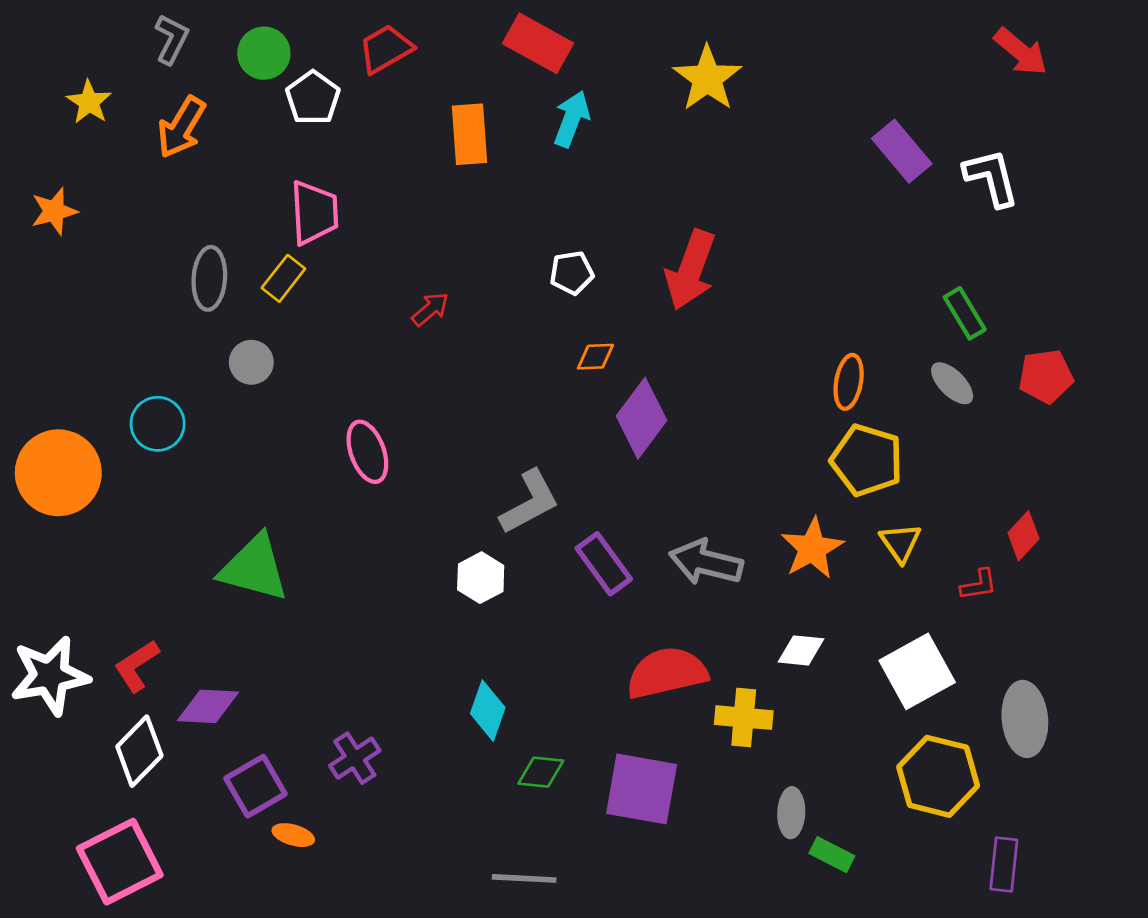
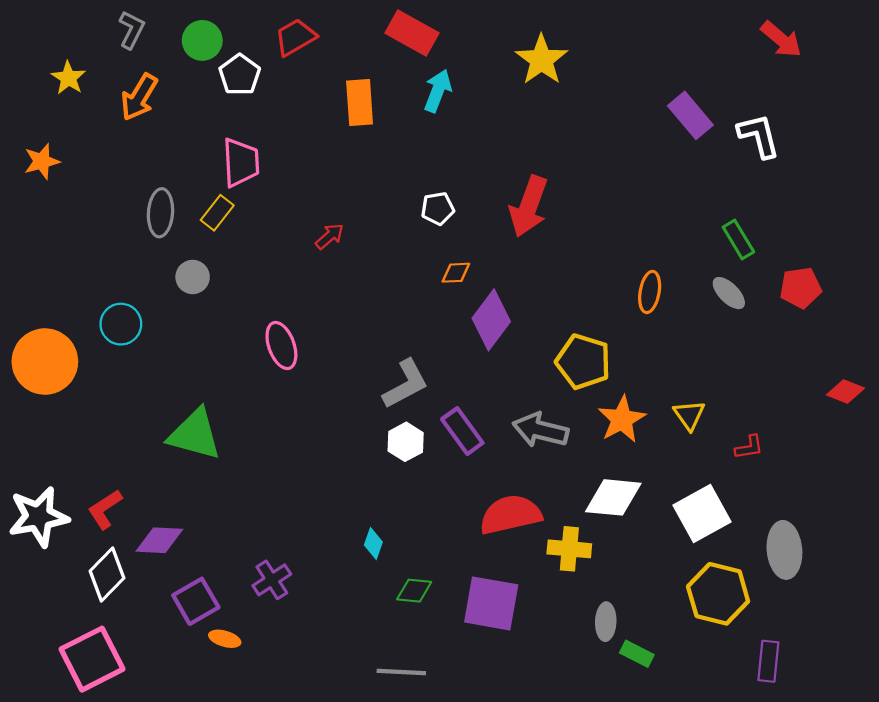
yellow pentagon: (867, 460) -> (583, 362), moved
red diamond: (1023, 536) -> (845, 392), moved, turned 69
white hexagon: (481, 578) -> (406, 442), moved
white diamond: (801, 650) -> (613, 497), size x1.6
cyan diamond: (488, 711) -> (373, 543), size x0.7

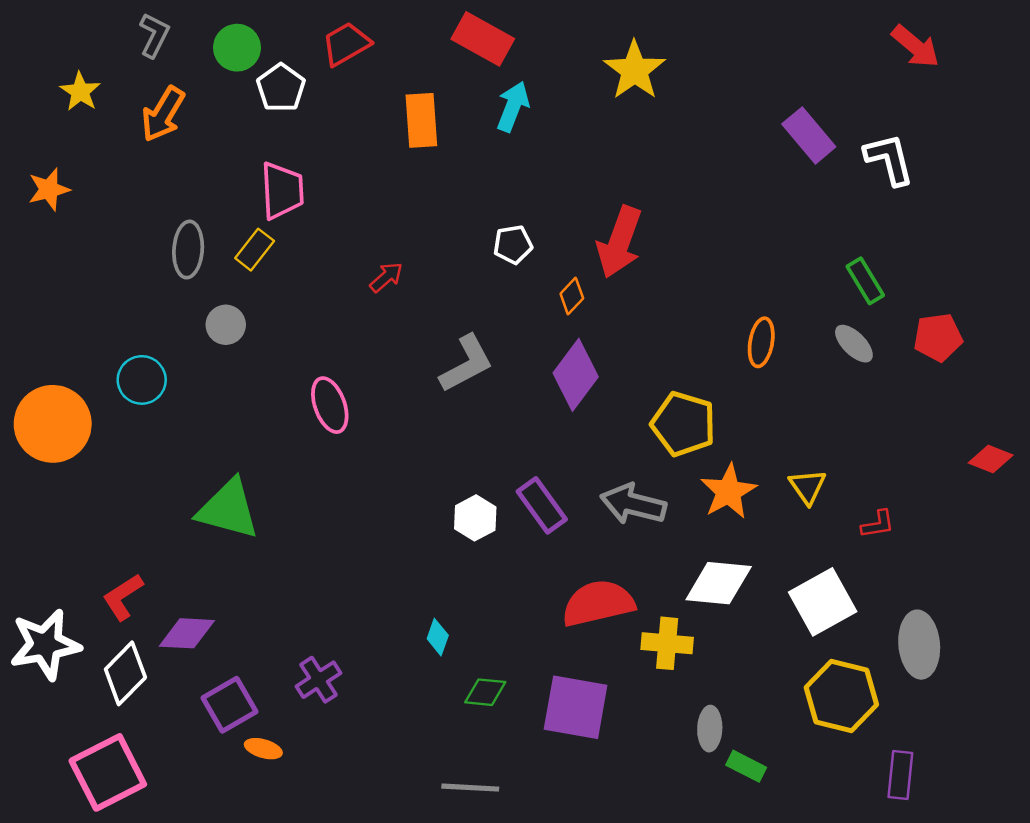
orange diamond: (456, 273) -> (572, 296), moved, turned -44
gray L-shape: (406, 384) -> (466, 364), moved
white star: (38, 517) -> (45, 645), moved

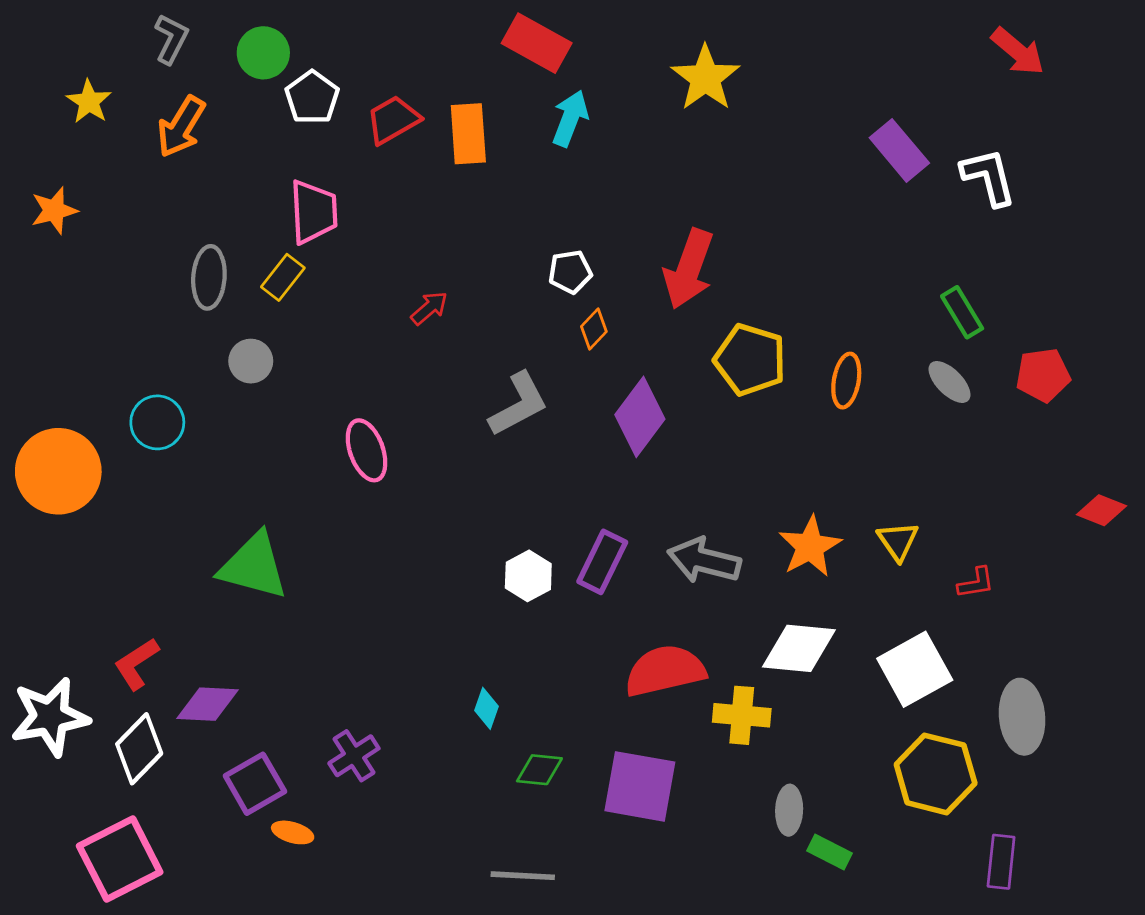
red trapezoid: (346, 44) -> (393, 120), moved
orange diamond: (572, 296) -> (594, 329), moved
yellow pentagon: (683, 424) -> (750, 360), moved
purple rectangle: (542, 505) -> (602, 562), turned 62

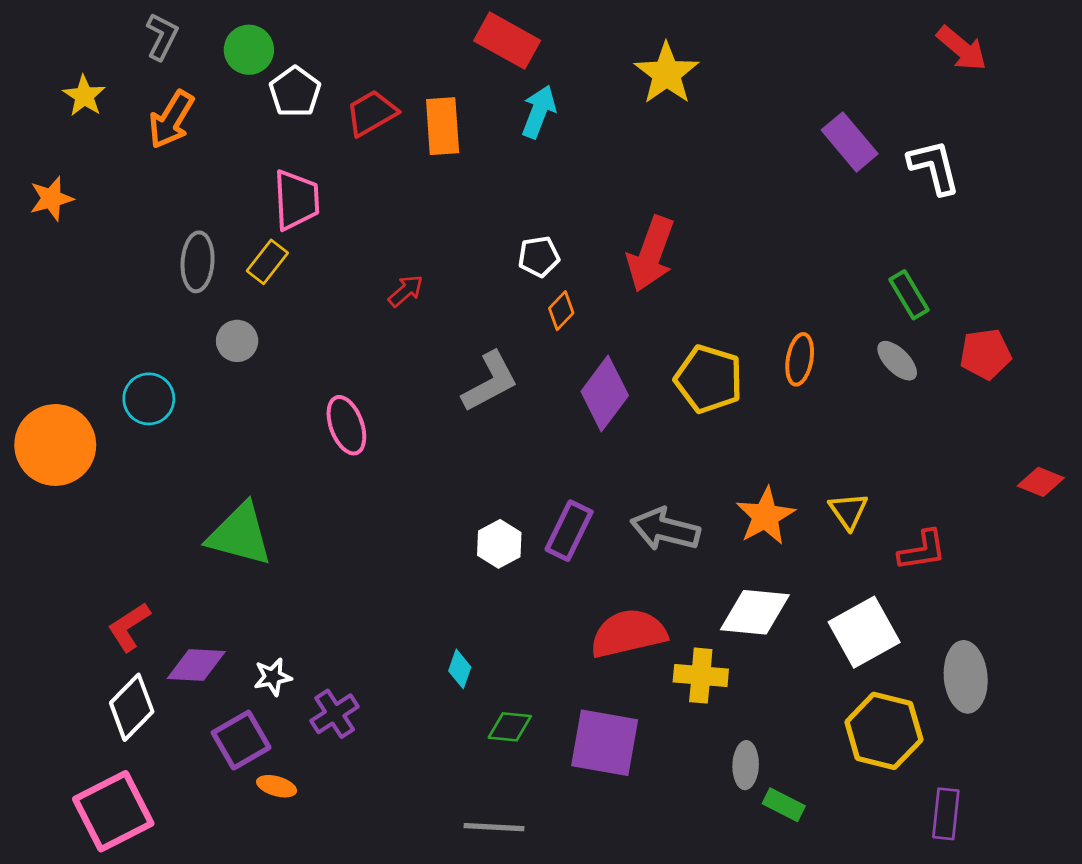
yellow pentagon: (750, 360) -> (709, 379), moved
red L-shape: (976, 583) -> (922, 550), size x1.4
white star: (50, 717) -> (273, 677), moved, size x0.5

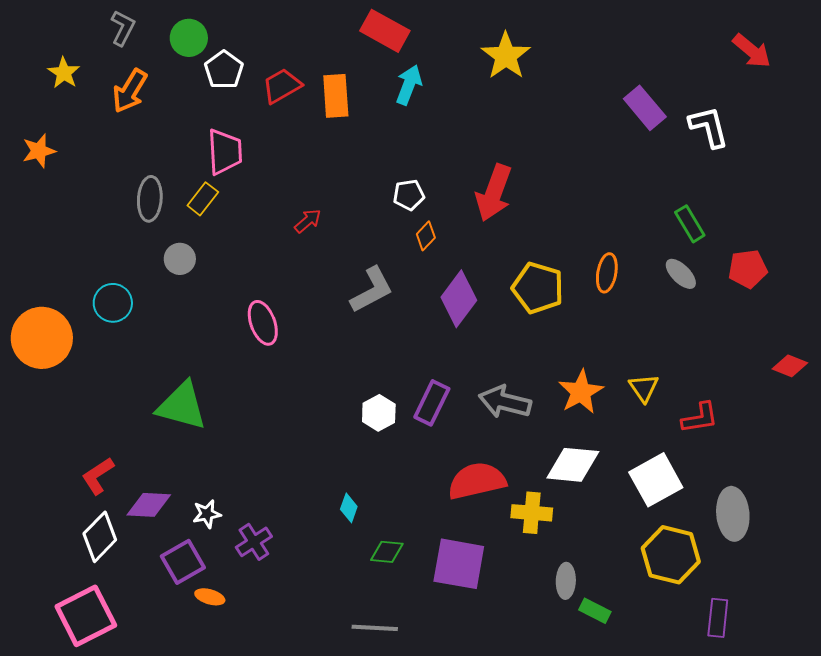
red arrow: (962, 48) -> (752, 51), moved

